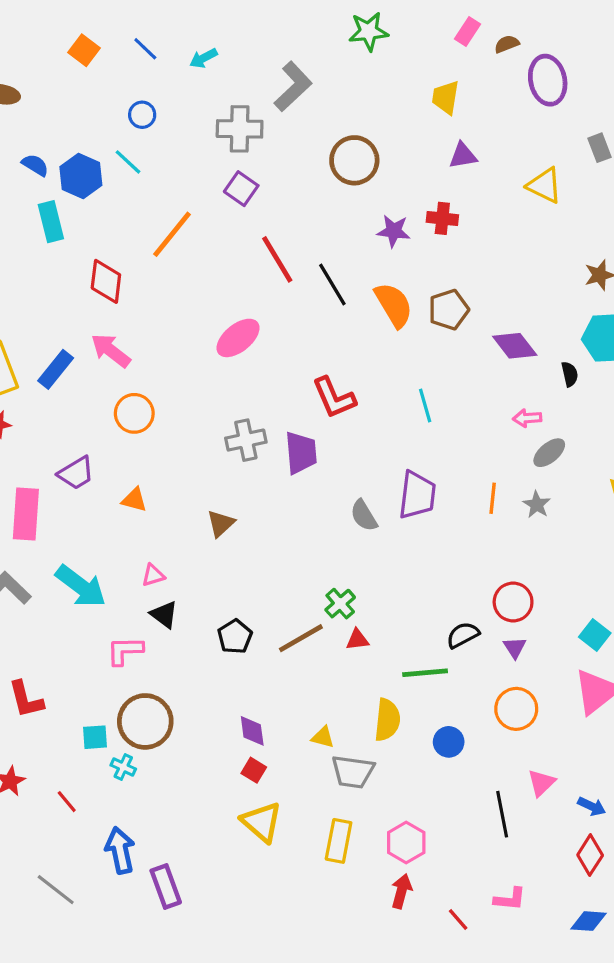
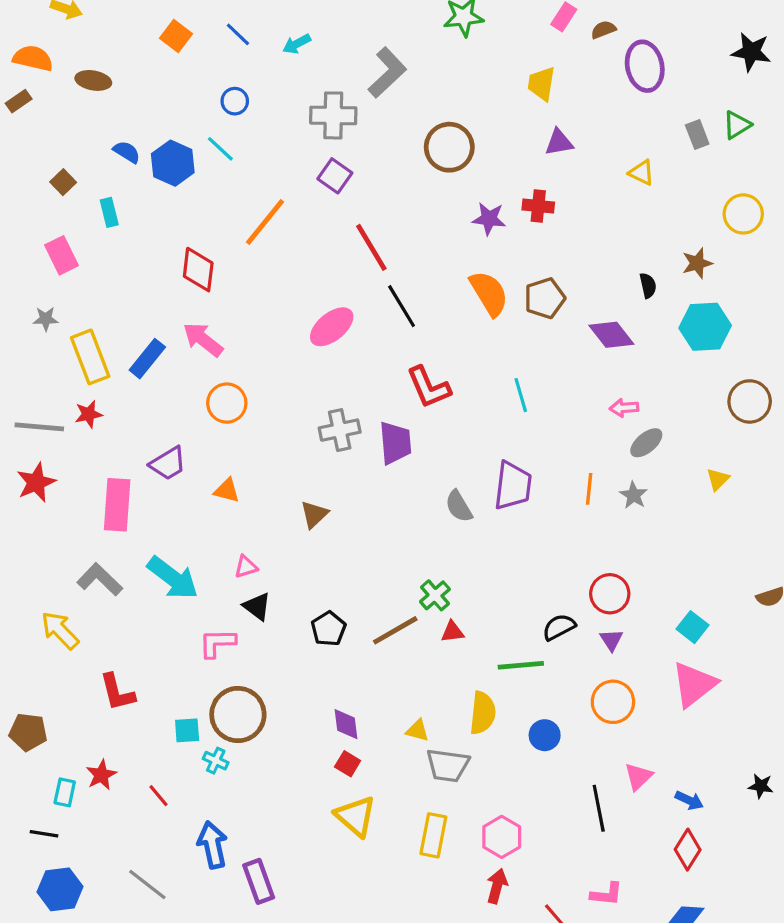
yellow triangle: (545, 185) -> (642, 173), size x0.7
cyan rectangle: (51, 222) -> (109, 212), moved, size x0.7
black line: (332, 284) -> (402, 306), moved
black semicircle: (570, 374) -> (648, 285), moved

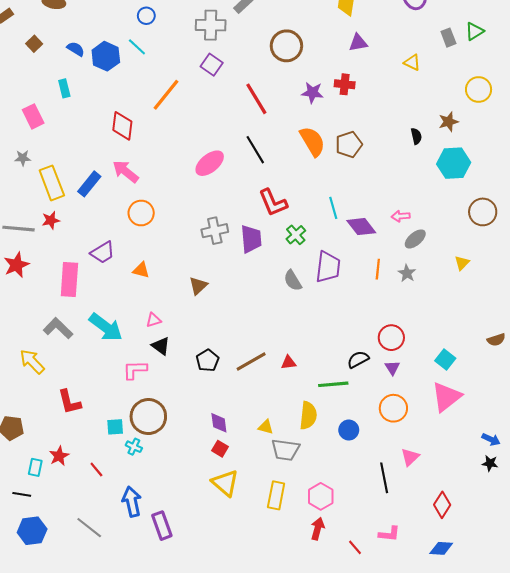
brown square: (63, 182) -> (34, 44), moved
red line: (371, 247) -> (256, 99), moved
purple diamond: (611, 335) -> (361, 227), moved
green cross: (435, 595) -> (296, 235), moved
blue arrow: (689, 800) -> (491, 439), moved

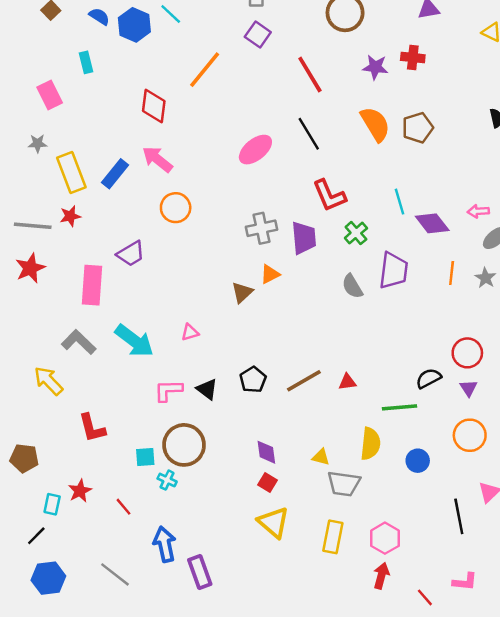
orange triangle: (141, 270) -> (270, 274), moved, turned -42
black triangle: (161, 346) -> (207, 389), moved
black line: (22, 494) -> (36, 536), turned -54

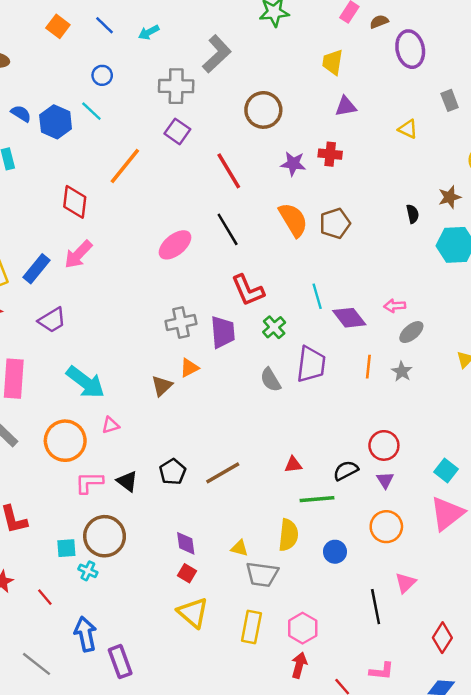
pink arrow: (157, 159) -> (78, 254), turned -84
orange circle: (176, 208) -> (65, 441), moved, size x1.4
purple trapezoid: (131, 254) -> (52, 320), moved
cyan arrow: (134, 341) -> (85, 382), moved
red triangle: (347, 382) -> (293, 465), moved

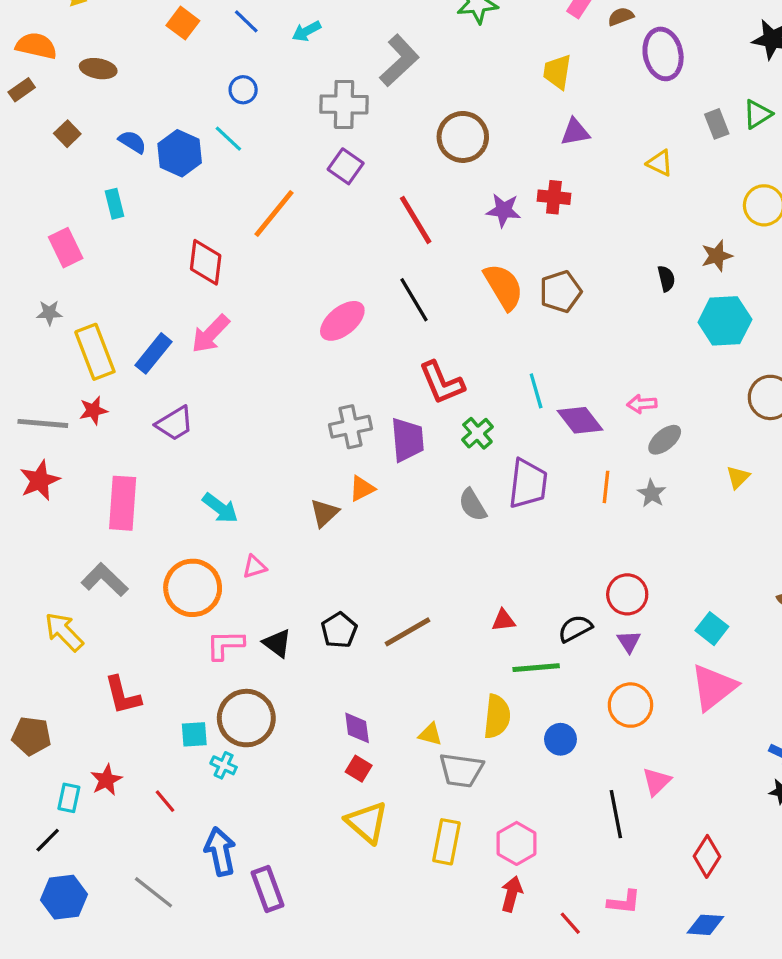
cyan arrow: (85, 382) -> (220, 508), size x0.7

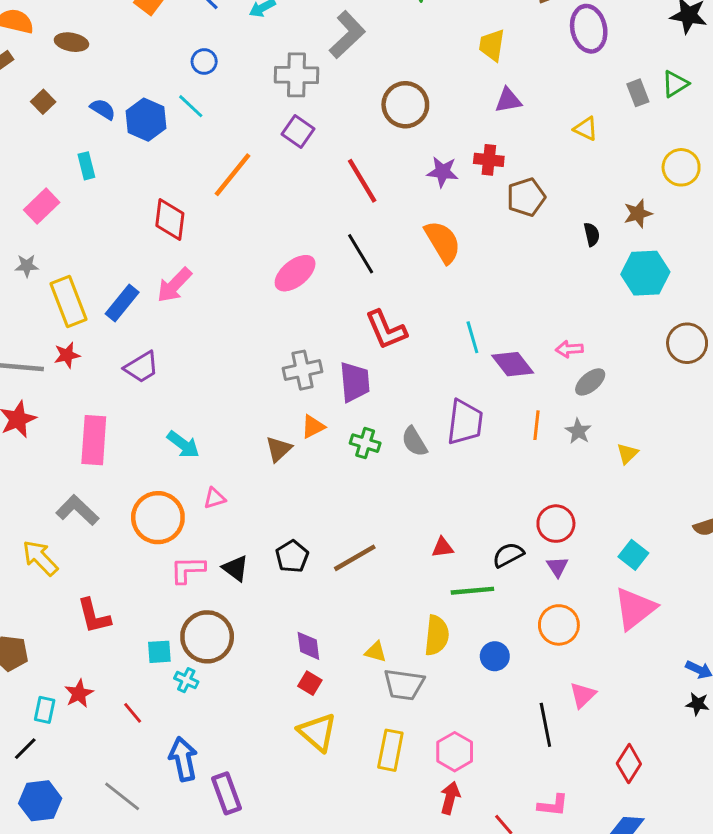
pink rectangle: (66, 248) -> (42, 206), turned 72
brown pentagon: (560, 292) -> (526, 197), moved
green cross: (477, 433) -> (365, 443), moved, turned -32
yellow triangle: (738, 477) -> (627, 454), moved

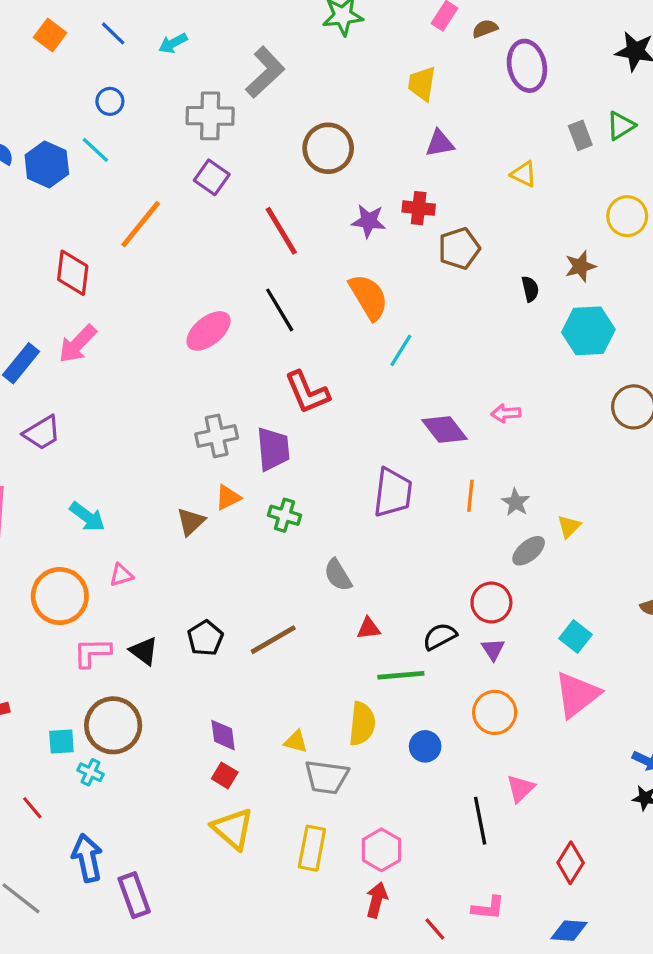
cyan line: (472, 337) -> (401, 350), moved, turned 48
gray ellipse: (590, 382) -> (529, 551), moved
gray semicircle: (414, 442) -> (338, 575), moved

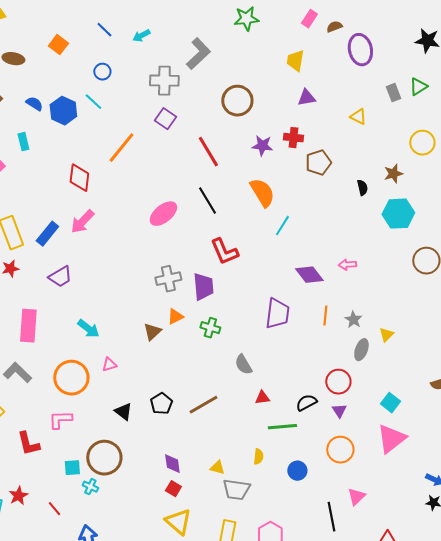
orange square: (50, 35) -> (58, 45), moved
gray ellipse: (529, 551) -> (361, 350), turned -30
pink L-shape: (92, 653) -> (60, 420), moved
yellow semicircle: (362, 724) -> (258, 457), size x0.6

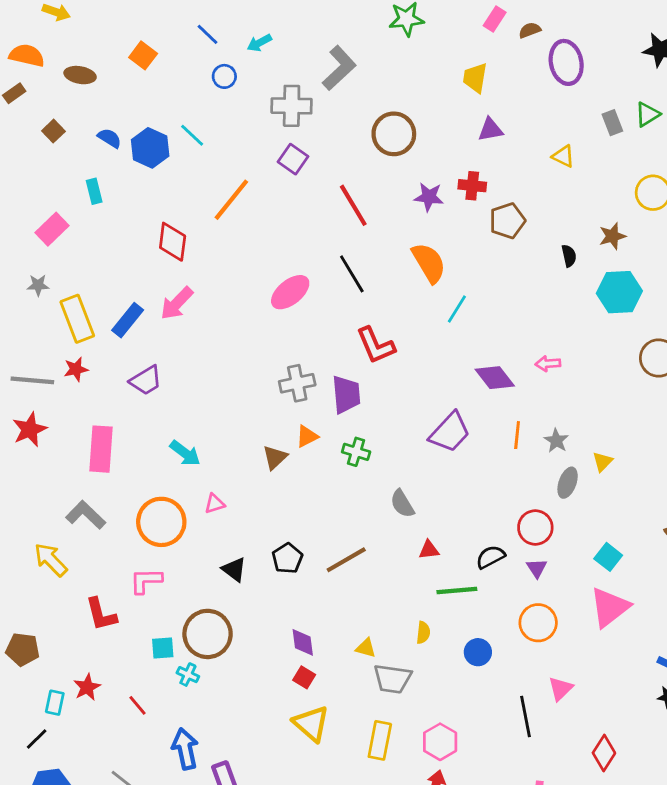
blue circle: (102, 72) -> (224, 76), moved
purple trapezoid: (277, 314) -> (450, 432), turned 36

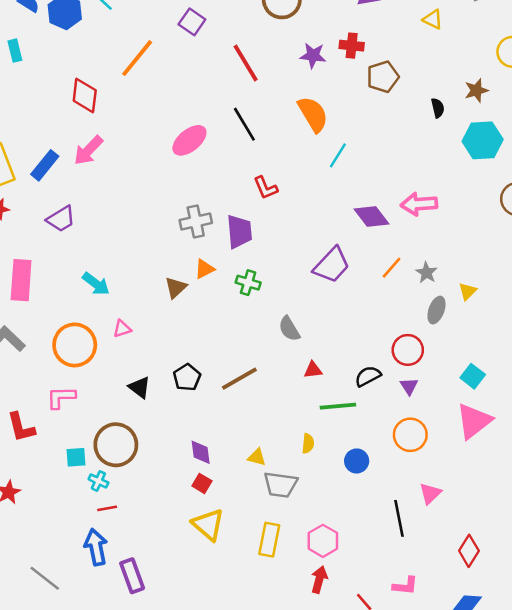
red L-shape: (376, 345) -> (266, 188), size x0.7
pink arrow: (548, 364) -> (419, 204), size x1.6
orange line: (517, 435) -> (392, 268), turned 35
red line: (137, 705) -> (107, 508), moved, turned -60

